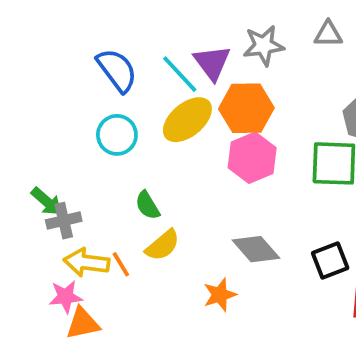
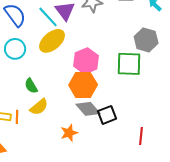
orange hexagon: (246, 108) -> (83, 85), moved
black square: (330, 261) -> (107, 115), moved
orange line: (121, 264) -> (17, 117), turned 32

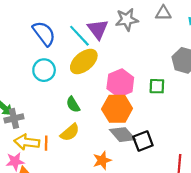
green square: (129, 64) -> (157, 86), moved, size x0.6
green semicircle: (31, 86) -> (73, 104), moved

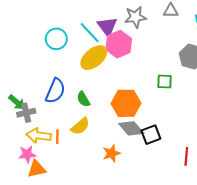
blue semicircle: (44, 34) -> (55, 91), moved, turned 60
cyan circle: (44, 70) -> (56, 39), moved
pink hexagon: (120, 83) -> (119, 44), moved

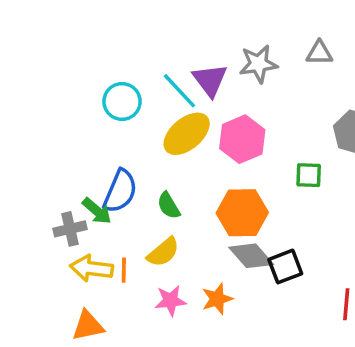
pink hexagon: (119, 44) -> (242, 139), moved
green arrow: (17, 102) -> (97, 211), moved
pink star: (27, 154) -> (170, 301), moved

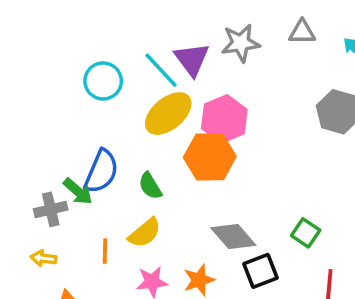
green square: (309, 175) -> (306, 233), moved, turned 32
orange hexagon: (242, 213) -> (210, 157), moved
black square: (285, 267) -> (260, 271), moved
yellow arrow: (92, 268) -> (43, 258), moved, size x0.6

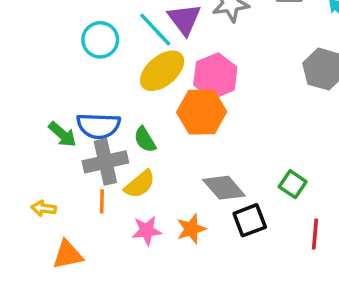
blue semicircle: (101, 171) -> (98, 126), turned 69
green arrow: (78, 191) -> (62, 134), moved
gray cross: (51, 209) -> (105, 162), moved, size x1.4

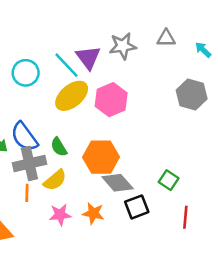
orange hexagon: (202, 112) -> (101, 157), moved
blue semicircle: (98, 126) -> (24, 137), turned 52
orange star: (191, 229) -> (93, 213), turned 30

